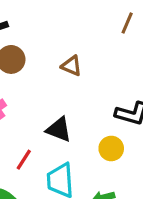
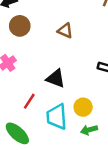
yellow circle: (111, 149) -> (83, 107), moved

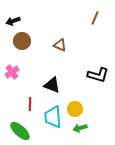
red line: (29, 101) -> (30, 104), turned -32

